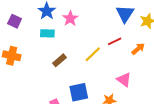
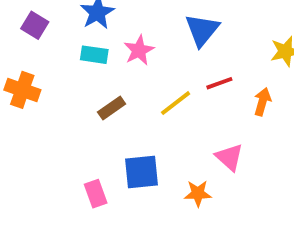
blue triangle: (125, 14) -> (202, 30), moved
pink star: (70, 18) -> (139, 50), moved
orange arrow: (138, 49) -> (262, 102), turned -40

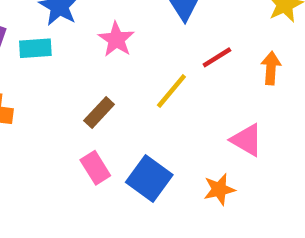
cyan rectangle: (94, 55) -> (35, 48), moved
blue square: (142, 172) -> (149, 179), turned -36
pink rectangle: (96, 194) -> (95, 168), moved

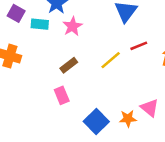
pink star: (116, 39) -> (72, 26), moved
pink triangle: (247, 140) -> (150, 108), moved
blue square: (149, 179) -> (96, 121), moved

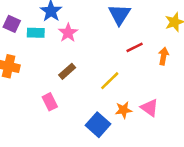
yellow line: (111, 60) -> (110, 81), moved
pink rectangle: (62, 95) -> (50, 102), moved
orange star: (128, 119) -> (123, 110), moved

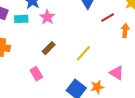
red line: (135, 47) -> (108, 17), moved
orange star: (123, 110) -> (97, 87), moved

